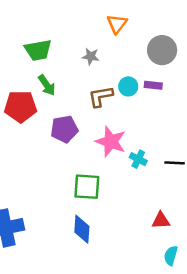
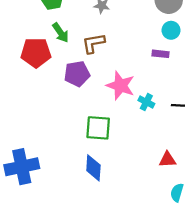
purple rectangle: (153, 85) -> (160, 54), moved
cyan circle: (128, 86) -> (171, 30), moved
brown L-shape: (101, 96) -> (93, 43), moved

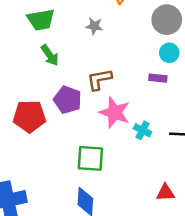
brown L-shape: (93, 43) -> (99, 79), moved
red pentagon: (36, 53) -> (29, 116), moved
purple pentagon: (77, 74) -> (68, 100), turned 30

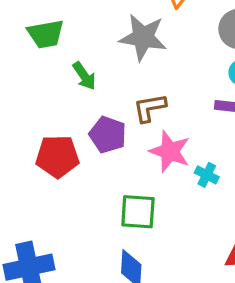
green trapezoid: (41, 20) -> (46, 34), moved
gray star: (94, 26) -> (143, 37), size x2.0

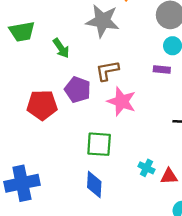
green trapezoid: (46, 34) -> (22, 32), moved
cyan cross: (207, 175) -> (146, 168), moved

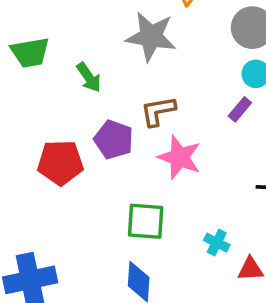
purple rectangle: (162, 69) -> (240, 109), turned -56
cyan cross: (146, 168) -> (217, 243), moved

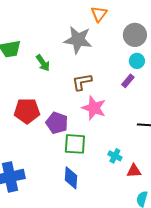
purple pentagon: (114, 140) -> (57, 123), moved

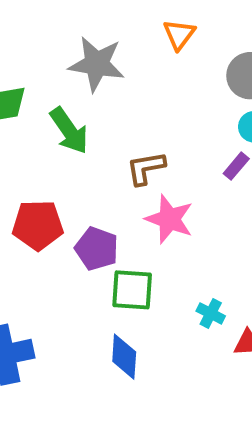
gray star: (78, 40) -> (97, 64), moved
green arrow: (43, 63) -> (69, 131), size x1.4

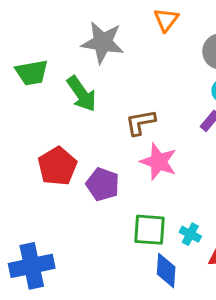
red pentagon: (38, 225) -> (57, 166), turned -30
green square: (132, 290) -> (150, 230), moved
blue diamond: (124, 357) -> (166, 270), moved

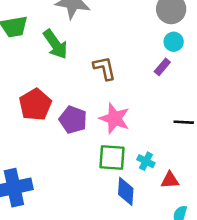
brown L-shape: (140, 122) -> (104, 68), turned 88
pink star: (159, 162) -> (115, 118), moved

